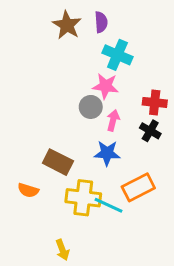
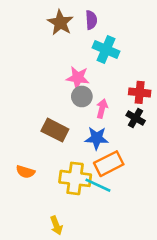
pink star: (106, 86) -> (78, 78), moved
brown rectangle: (58, 162) -> (55, 130), moved
orange rectangle: (138, 187) -> (109, 164), moved

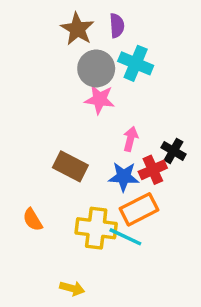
red cross: (140, 92) -> (153, 170), moved, turned -30
gray circle: (82, 96) -> (96, 68), moved, size x1.4
orange semicircle: (25, 172) -> (33, 220), turned 42
yellow arrow: (56, 225) -> (72, 288), turned -54

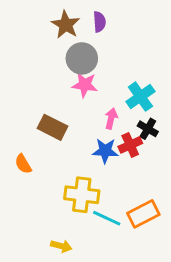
cyan cross: (136, 63) -> (140, 97), moved, turned 32
brown rectangle: (70, 166) -> (52, 127), moved
orange rectangle: (139, 209) -> (143, 214), moved
orange semicircle: (33, 220) -> (23, 164), moved
cyan line: (125, 237) -> (107, 218), moved

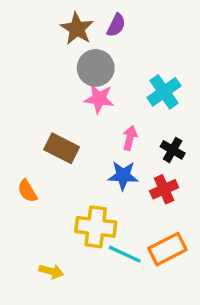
purple semicircle: (99, 22) -> (116, 25), turned 30
cyan cross: (140, 97) -> (164, 92), moved
red cross: (130, 145) -> (164, 189), moved
yellow arrow: (61, 246) -> (51, 271), moved

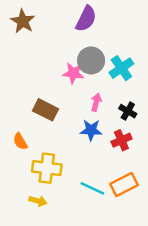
purple semicircle: (116, 25) -> (86, 19), size x1.5
brown star: (77, 29) -> (23, 21), moved
gray circle: (96, 68) -> (91, 60), moved
yellow cross: (96, 227) -> (47, 168), moved

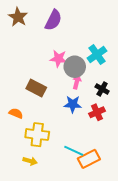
purple semicircle: (86, 19) -> (53, 20), moved
gray circle: (91, 60) -> (75, 67), moved
orange semicircle: (20, 141) -> (16, 113), turned 144
orange rectangle: (124, 185) -> (89, 159), moved

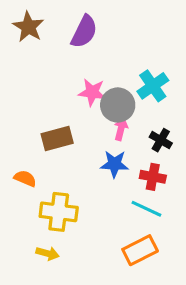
brown rectangle: (36, 88) -> (57, 139), turned -42
red cross: (97, 112) -> (153, 177), turned 35
cyan line: (74, 151) -> (146, 209), moved

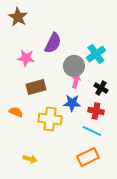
purple semicircle: (84, 32) -> (53, 43), moved
pink star: (92, 92) -> (26, 58), moved
yellow cross: (59, 212) -> (50, 119), moved

